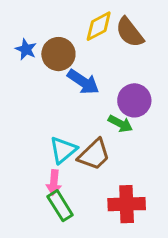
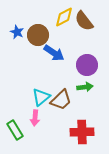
green arrow: (120, 124) -> (85, 87), moved, turned -35
green rectangle: (60, 206) -> (15, 130), moved

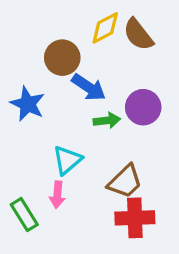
blue star: (17, 32) -> (28, 104), moved, size x1.5
green arrow: (85, 87) -> (107, 120), moved
brown trapezoid: (61, 100) -> (125, 182), moved

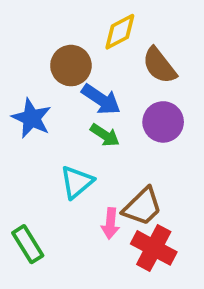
brown semicircle: (138, 35) -> (159, 66), moved
green arrow: (107, 120) -> (105, 135), moved, turned 40
pink arrow: (57, 195) -> (110, 223), moved
red cross: (135, 218) -> (154, 248), turned 30

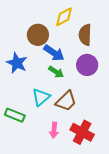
brown semicircle: (159, 66) -> (85, 35), turned 40
brown trapezoid: (142, 207) -> (66, 101), moved
pink arrow: (110, 223) -> (54, 130), moved
green rectangle: (28, 244) -> (15, 115), moved, turned -36

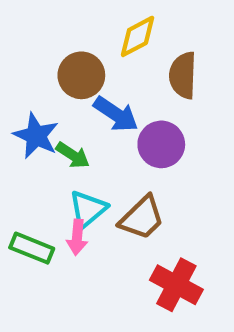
purple circle: (87, 65) -> (161, 144), moved
green arrow: (56, 72) -> (73, 155), moved
pink arrow: (54, 130) -> (77, 237), moved

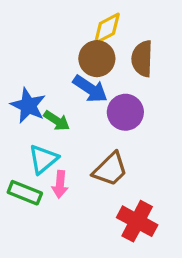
brown circle: (81, 75) -> (97, 59), moved
cyan triangle: (88, 209) -> (43, 159), moved

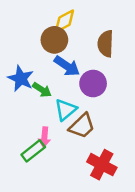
yellow diamond: (107, 28) -> (64, 21), moved
brown circle: (97, 59) -> (54, 40), moved
cyan triangle: (43, 159) -> (66, 110), moved
green rectangle: (25, 193) -> (33, 151), moved, turned -60

